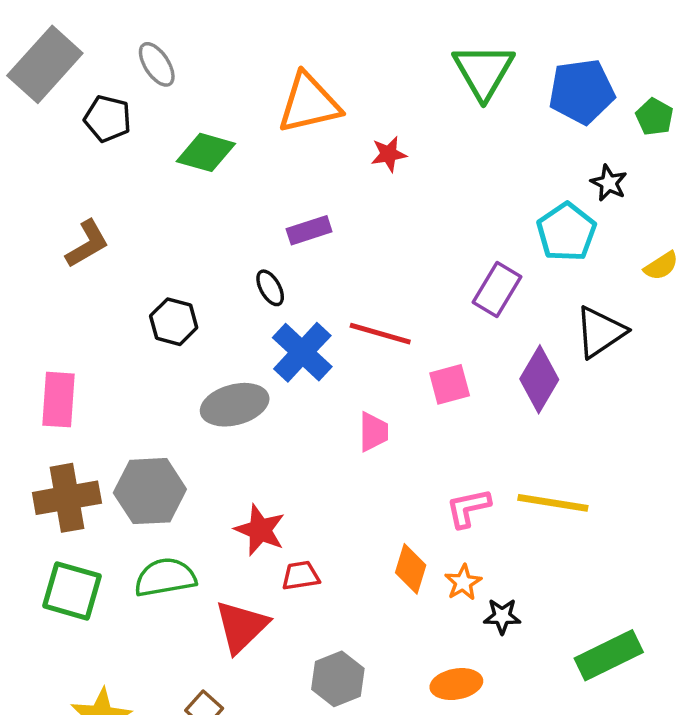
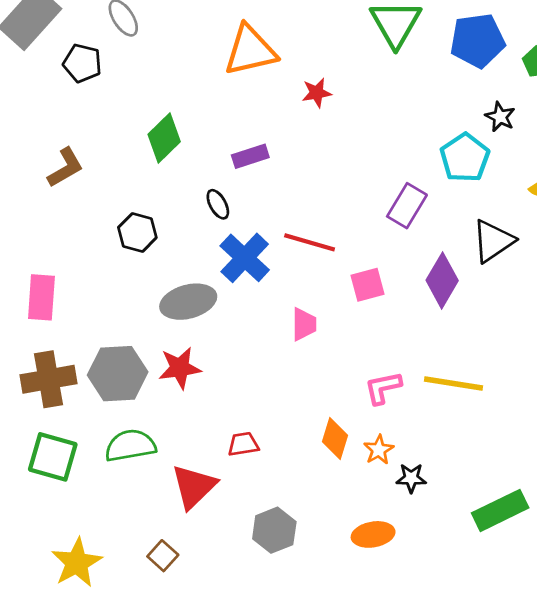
green diamond: (206, 152) -> (164, 138), moved, turned -60
red star: (260, 530) -> (180, 368), moved, turned -30

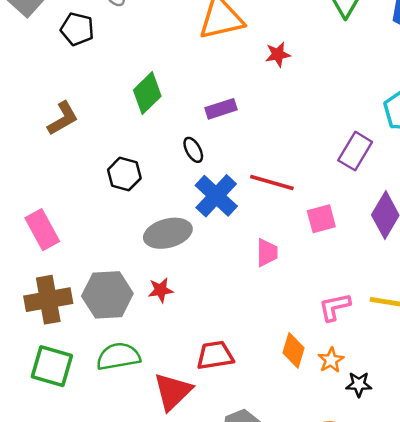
pink rectangle: (41, 297) -> (42, 230), turned -33
red star: (180, 368) -> (161, 290), size x0.7
red trapezoid: (243, 444) -> (215, 355), size x1.4

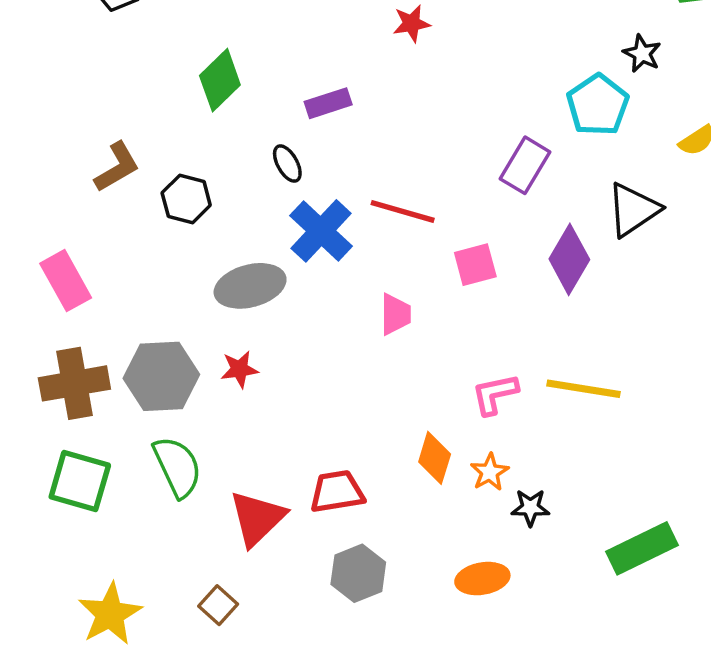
brown L-shape: (63, 118) -> (117, 167), moved
red trapezoid: (215, 355) -> (337, 492), moved
green semicircle: (118, 356) -> (177, 467), turned 75

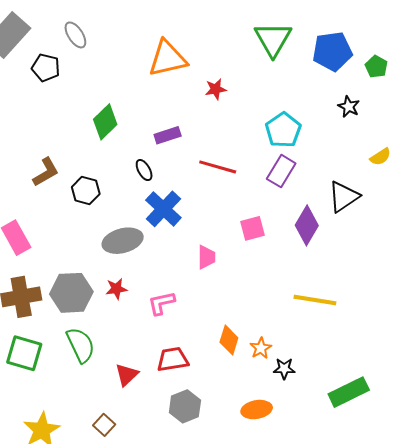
cyan pentagon: (598, 105) -> (283, 130), moved
red line: (403, 211) -> (218, 167), moved
pink L-shape: (495, 394) -> (161, 303), moved
red triangle: (257, 518) -> (127, 375), size x0.7

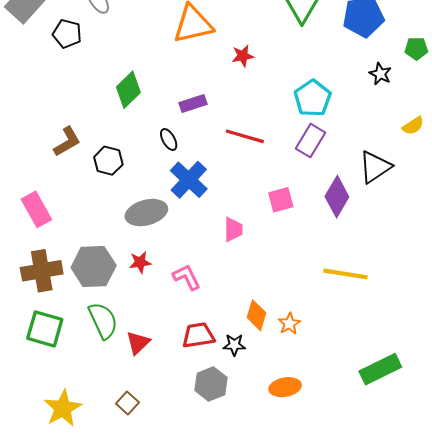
green pentagon: (376, 67) -> (416, 48), moved, turned -30
pink L-shape: (161, 303) -> (187, 277), turned 76
black star: (284, 369) -> (234, 345), moved
red triangle: (127, 375) -> (138, 343), moved

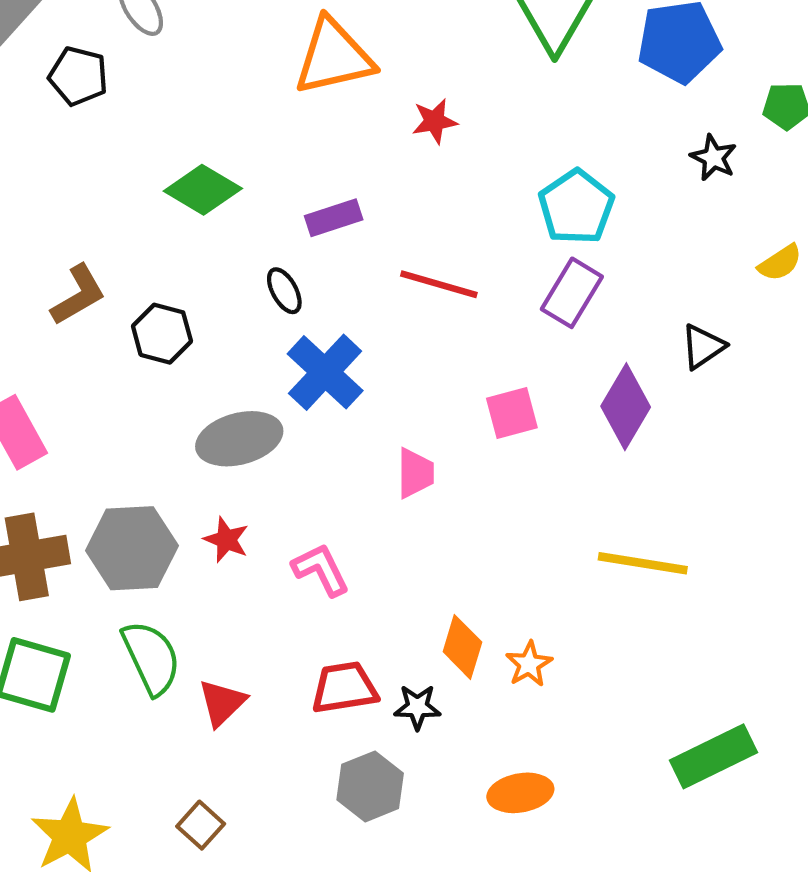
green diamond: (128, 90) -> (203, 190), turned 75
black triangle: (375, 167) -> (703, 346), size x0.7
red star: (140, 262) -> (226, 540), turned 30

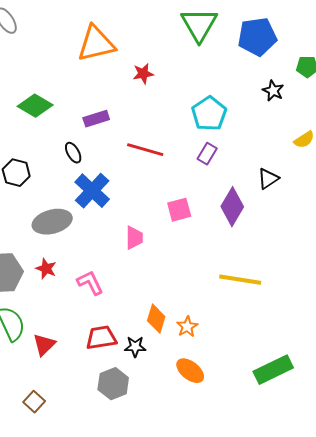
purple rectangle: (572, 293) -> (207, 154), size x0.7
orange ellipse: (520, 793) -> (190, 371), moved, turned 48

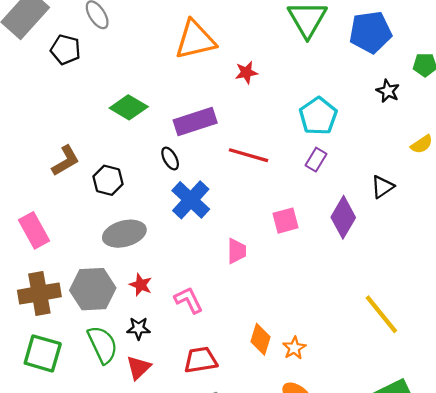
purple rectangle: (96, 119) -> (195, 121), size x1.5
gray ellipse: (52, 222) -> (124, 234), moved
yellow line: (240, 280) -> (381, 314), moved, turned 42
black star: (135, 347) -> (139, 328), moved

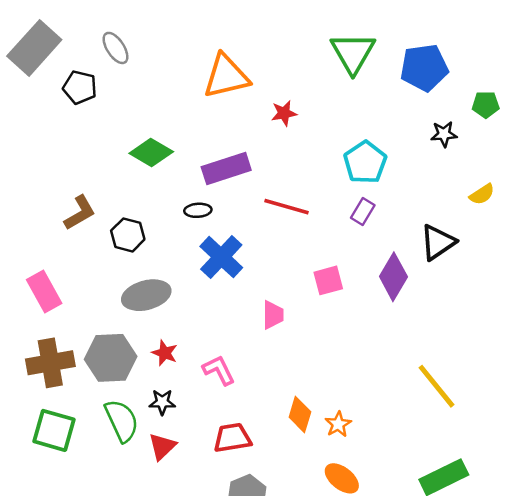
black star: (388, 91) -> (444, 134), turned -30
black ellipse: (170, 158) -> (198, 210), turned -65
black triangle: (382, 187) -> (438, 242), size x1.4

